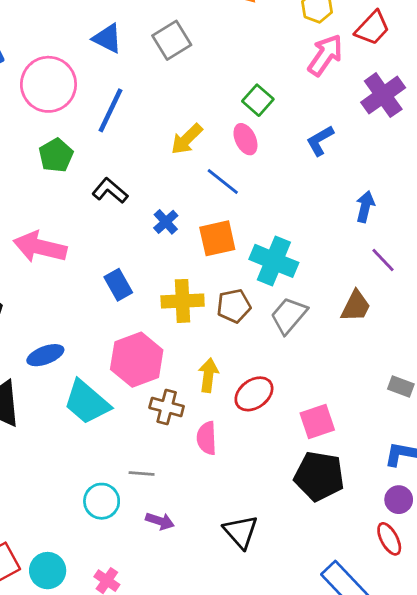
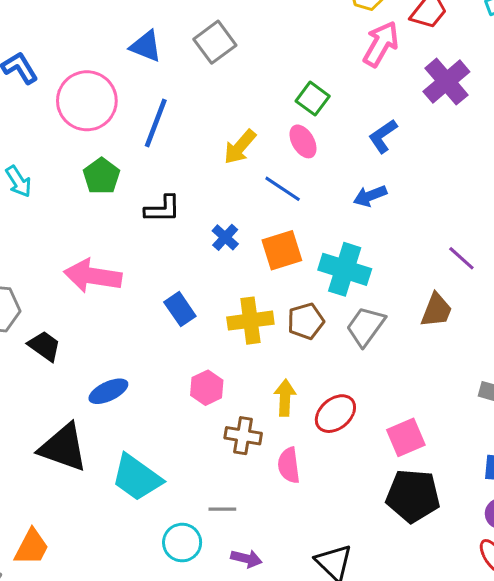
black L-shape: (110, 191) -> (163, 209), turned 144
blue arrow: (365, 207) -> (370, 196), moved, turned -120
pink hexagon: (137, 360) -> (207, 388), size x0.6
cyan trapezoid: (87, 402) -> (137, 478), moved

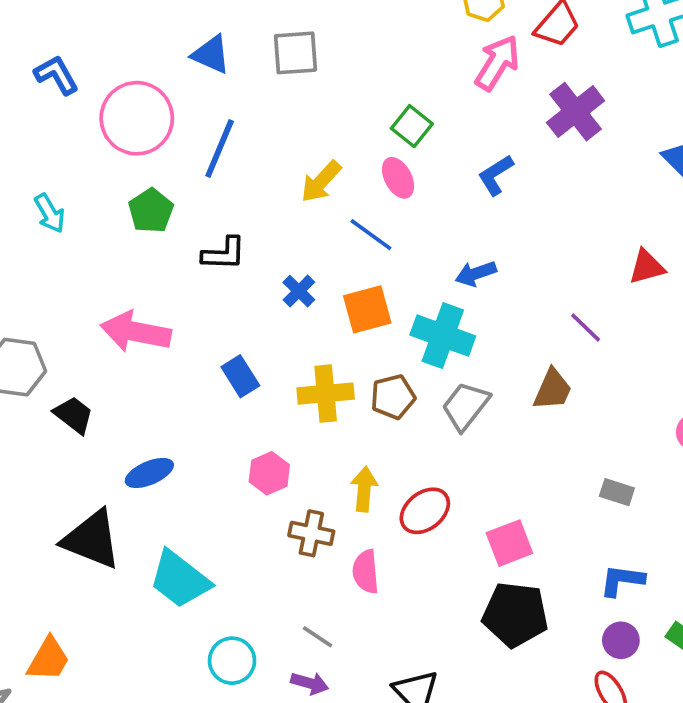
gray square: (215, 42) -> (295, 53), turned 30
blue arrow: (370, 196) -> (476, 273), moved
gray line: (222, 509) -> (318, 637), moved, turned 32

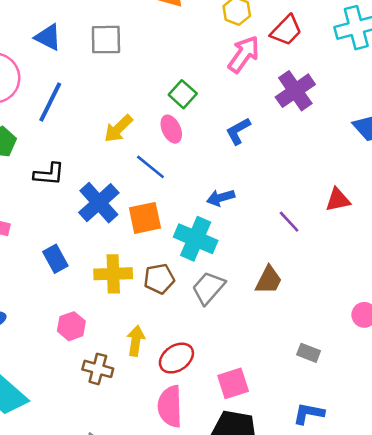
blue cross: (299, 291) -> (99, 203), size x1.8
purple line: (586, 328) -> (289, 222), moved
pink semicircle: (366, 572) -> (170, 406), moved, size x1.4

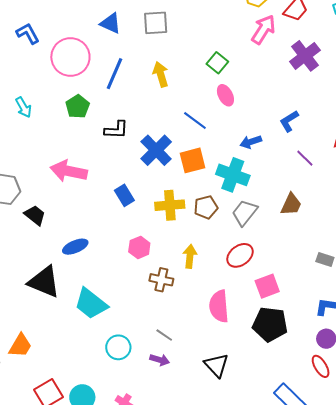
yellow arrow: (118, 129) -> (161, 74), moved, turned 120
pink ellipse: (171, 129) -> (225, 95), moved
blue L-shape: (238, 131) -> (289, 121), moved
red ellipse: (176, 358) -> (240, 255), moved

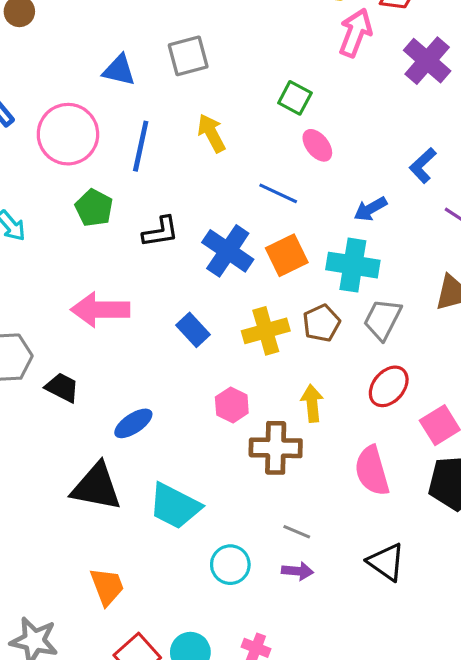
brown cross: (161, 280) -> (276, 448), size x1.4
orange trapezoid: (20, 346) -> (107, 586), moved, turned -40

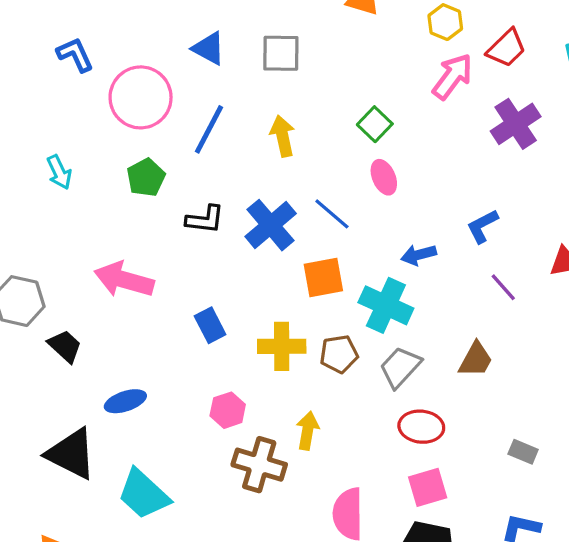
blue cross: (228, 251) -> (271, 225), moved
red ellipse: (389, 386) -> (421, 427), moved, turned 39

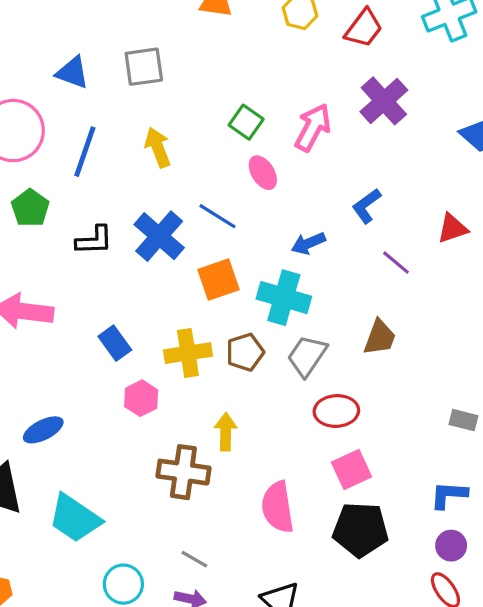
pink arrow: (452, 76) -> (313, 127), moved
pink hexagon: (228, 410) -> (141, 398), moved
gray rectangle: (523, 452) -> (463, 420), moved

